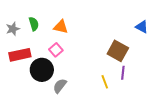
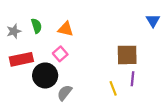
blue triangle: (142, 27) -> (153, 20), moved, turned 32
brown square: (118, 51) -> (127, 55), turned -30

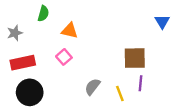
green semicircle: (36, 26) -> (43, 14), moved, turned 32
black circle: (45, 75) -> (30, 92), moved
gray semicircle: (65, 93) -> (92, 87), moved

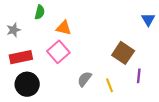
pink square: (64, 57) -> (58, 52), size x1.5
brown square: (135, 58) -> (123, 53), turned 35
purple line: (140, 83) -> (139, 76), moved

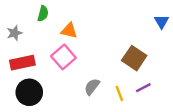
purple line: (139, 76) -> (143, 88), moved, turned 56

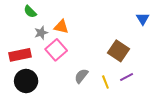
green semicircle: (43, 14) -> (30, 12), moved, turned 120
gray star: (14, 33) -> (41, 33), moved

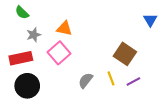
green semicircle: (30, 12) -> (22, 13), moved
gray star: (41, 33) -> (34, 35), moved
yellow line: (105, 82) -> (111, 78), moved

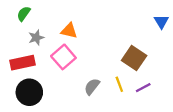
green semicircle: (22, 13) -> (24, 14), turned 80

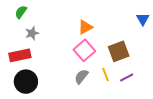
orange triangle: (69, 31) -> (85, 27), moved, turned -42
pink square: (63, 57) -> (84, 50), moved
brown square: (134, 58) -> (119, 51), turned 35

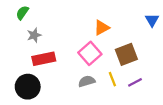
orange triangle: (85, 27) -> (102, 28), moved
red rectangle: (20, 55) -> (44, 59), moved
gray semicircle: (81, 77) -> (87, 81), turned 35

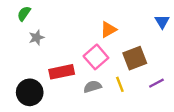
red rectangle: (44, 59) -> (62, 72), moved
purple line: (135, 82) -> (156, 83), moved

